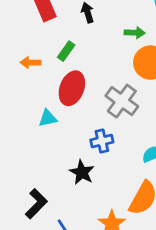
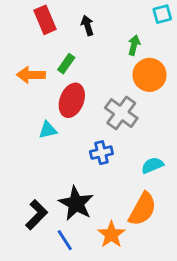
green arrow: (135, 33) -> (134, 45), turned -78
orange arrow: (31, 63) -> (31, 75), size x1.4
black star: (82, 172) -> (76, 203), moved, size x1.4

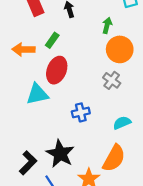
gray cross: (121, 113) -> (112, 80), moved, size x0.7
cyan triangle: (48, 130) -> (37, 94), size x1.5

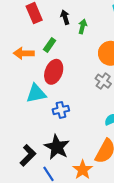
green arrow: (107, 25) -> (83, 26), moved
blue cross: (81, 112) -> (61, 110), moved

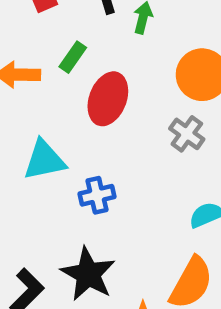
red ellipse: (54, 72) -> (108, 99), moved

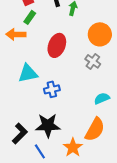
green rectangle: (73, 57) -> (30, 17), moved
black star: (88, 274) -> (48, 125), turned -30

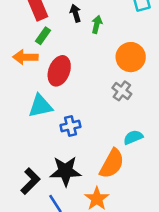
red ellipse: (57, 45) -> (59, 71), moved
orange semicircle: (95, 129) -> (112, 164), moved

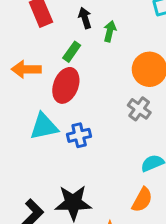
green rectangle: (43, 36) -> (72, 52), moved
blue cross: (70, 126) -> (79, 135), moved
orange semicircle: (112, 164) -> (142, 200), moved, size x0.7

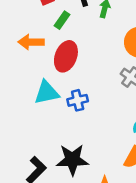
green rectangle: (72, 52) -> (62, 20), moved

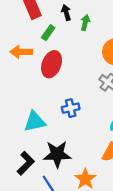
cyan triangle: (47, 93) -> (35, 122), moved
blue cross: (78, 100) -> (71, 108), moved

